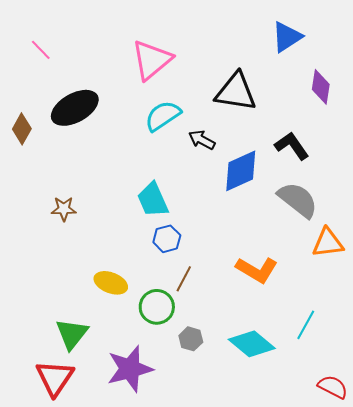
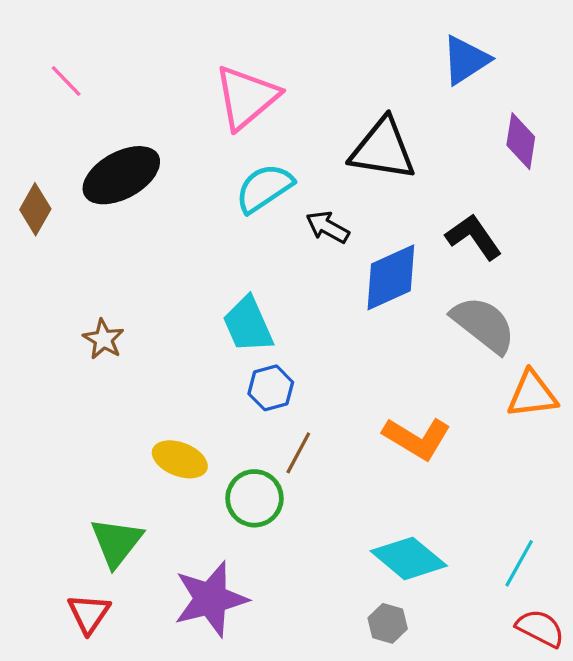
brown star: (64, 209) -> (103, 339), turned 30
cyan line: (306, 325) -> (519, 563), moved
gray hexagon: (191, 339) -> (388, 623), moved
red triangle: (55, 378) -> (89, 614), size x0.7

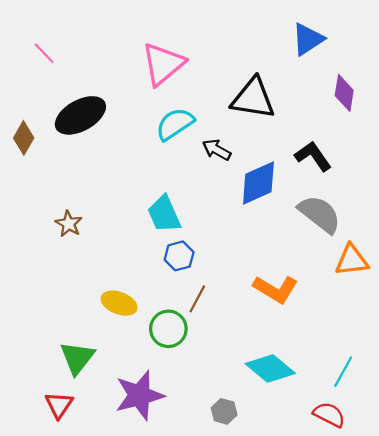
gray hexagon: (388, 623) -> (224, 411), moved
red semicircle: (540, 628) -> (329, 415), moved

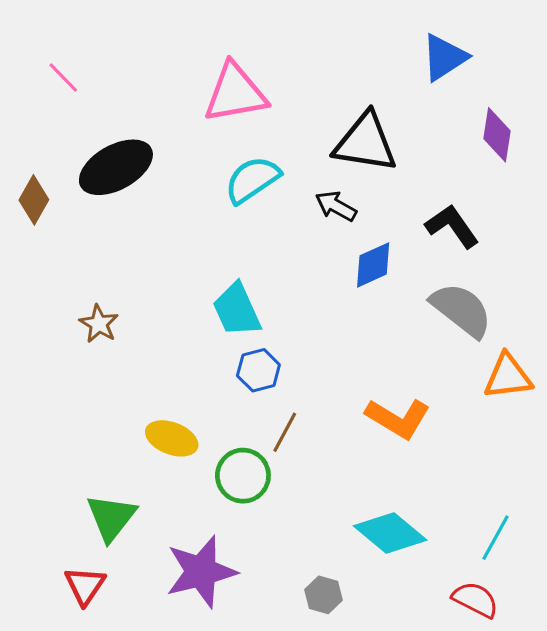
pink triangle: (163, 64) -> (235, 93), turned 30
black arrow: (217, 150) -> (336, 206), moved
blue diamond: (258, 183) -> (373, 265), size x0.7

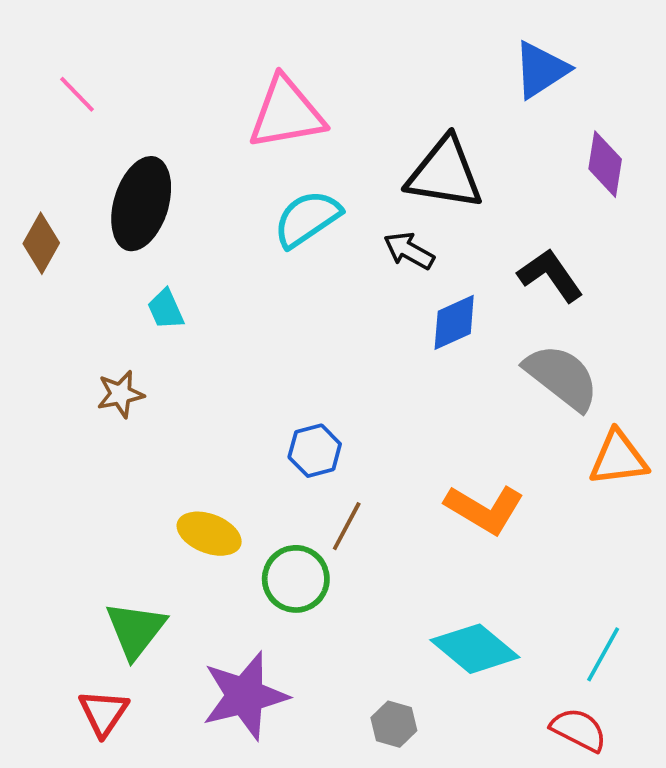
black ellipse: (116, 167) -> (141, 204), turned -44
cyan trapezoid: (237, 310) -> (166, 309), moved, size x0.6
brown star: (99, 324) -> (120, 394), turned 30

